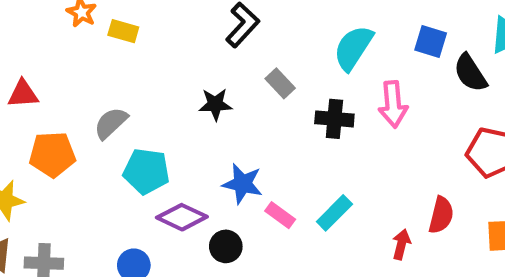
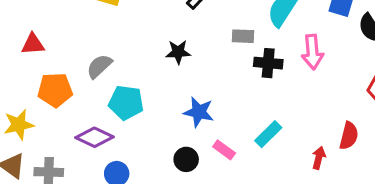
gray rectangle: (280, 83) -> (243, 36), moved, turned -45
pink rectangle: (280, 215) -> (224, 150), moved
purple diamond: (182, 217) -> (95, 137), moved

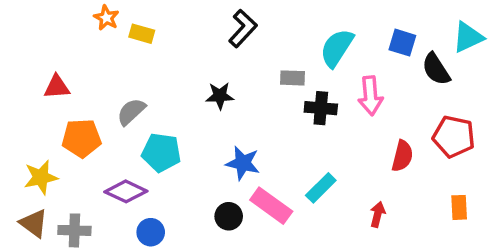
red semicircle: (349, 136) -> (402, 156), moved
pink rectangle: (224, 150) -> (271, 206), size x1.6

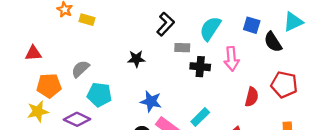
black L-shape: (243, 28) -> (165, 24), moved
yellow star: (41, 177) -> (38, 111), moved

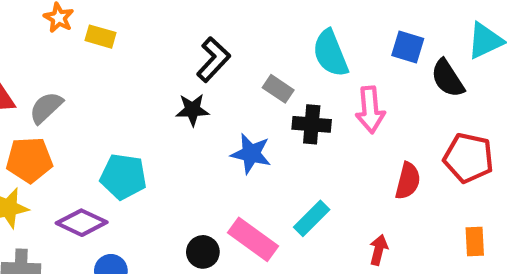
black L-shape: (165, 24) -> (213, 60), moved
cyan semicircle: (210, 29) -> (330, 53), turned -55
gray rectangle: (182, 48) -> (278, 89), turned 32
gray semicircle: (80, 69) -> (46, 108), moved
blue star: (151, 101) -> (251, 154), moved

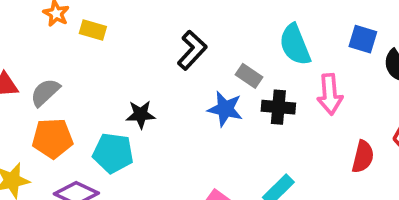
black star: (192, 110) -> (141, 114), moved
blue star: (251, 154) -> (225, 109), moved
orange pentagon: (29, 160) -> (52, 138), moved

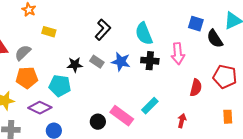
yellow rectangle: (93, 30) -> (49, 32), moved
cyan semicircle: (295, 45) -> (144, 34), moved
gray rectangle: (249, 76) -> (97, 62), moved

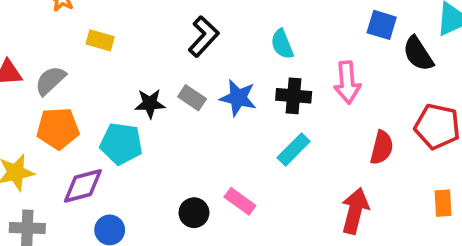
cyan semicircle: (144, 34) -> (282, 44), size x0.7
cyan rectangle: (150, 106) -> (294, 149), moved
purple diamond: (40, 108) -> (83, 186), turned -40
pink rectangle: (122, 116) -> (240, 201), size x0.7
red arrow: (182, 121) -> (355, 211), size x1.6

